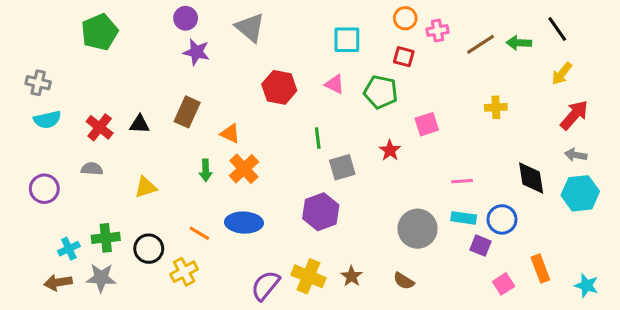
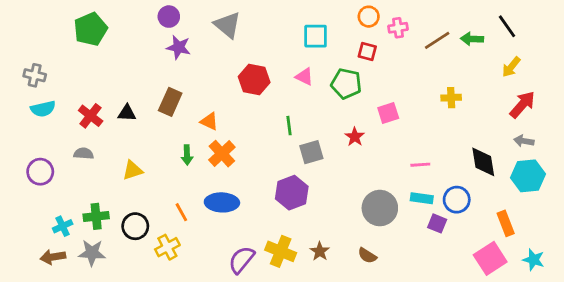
orange line: (199, 233) -> (181, 212), turned 30
orange rectangle: (540, 269) -> (506, 223), moved
pink square: (504, 284) -> (490, 258), moved, size x1.6

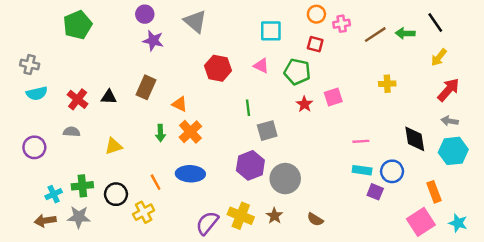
red star: (355, 137) -> (304, 104), moved
gray circle: (380, 208) -> (285, 179), moved

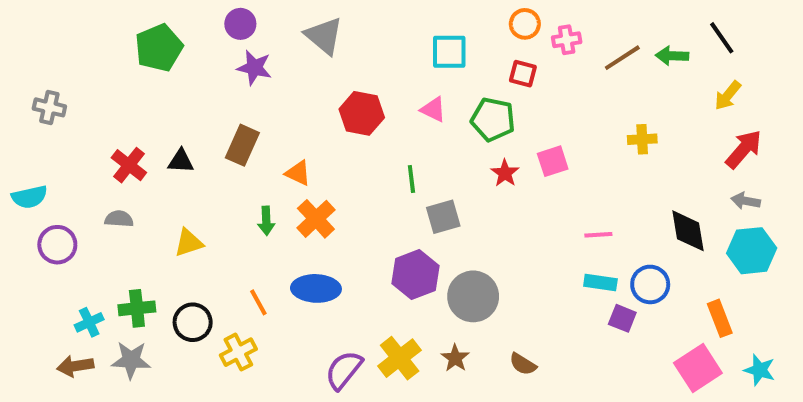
green pentagon: (78, 25) -> (159, 48), moved
cyan semicircle: (37, 93) -> (30, 197), moved
yellow cross: (241, 216) -> (400, 358), turned 30

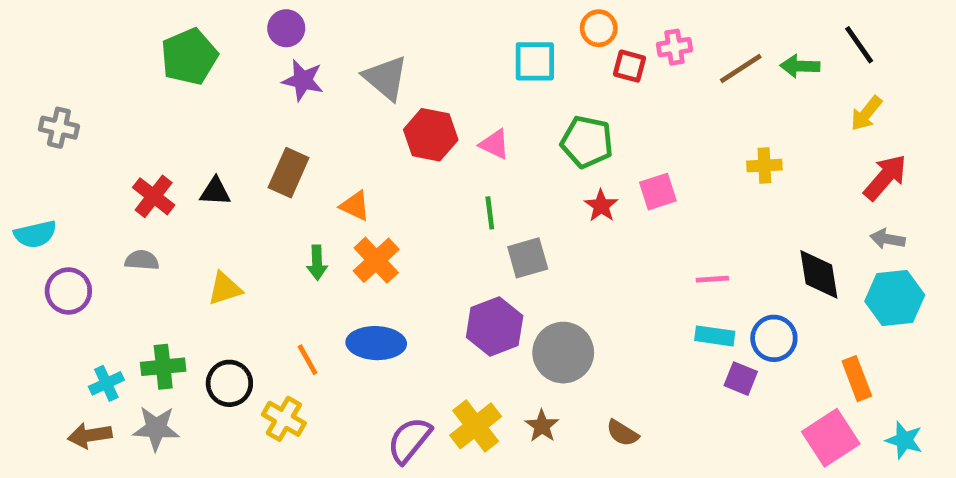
orange circle: (525, 24) -> (599, 28), moved
gray triangle: (324, 36) -> (386, 78), moved
red square: (523, 74) -> (630, 66), moved
pink triangle: (433, 109) -> (495, 144), moved
yellow cross: (238, 352) -> (284, 419), turned -32

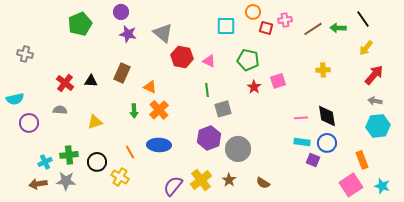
black diamond: (819, 274) -> (327, 116), moved

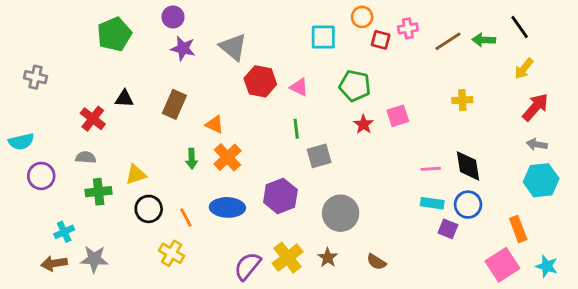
black triangle: (91, 81) -> (124, 99), moved
purple hexagon: (209, 138) -> (280, 196), moved
green cross: (69, 155) -> (99, 192), moved
black circle: (97, 162) -> (149, 209), moved

